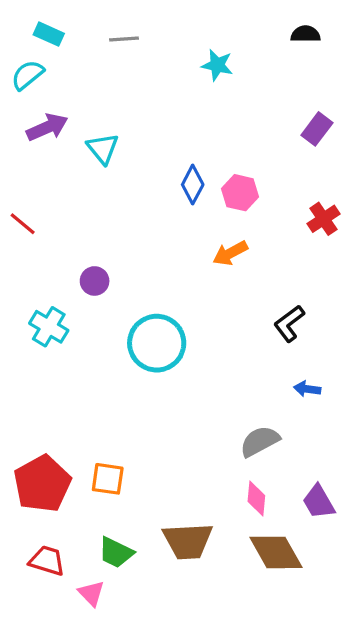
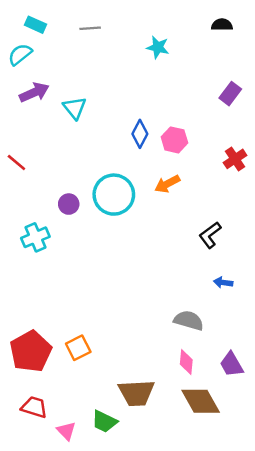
cyan cross: (49, 327) -> (35, 237), turned 36
cyan circle: (157, 343) -> (114, 195), moved
gray semicircle: (260, 441) -> (189, 320), turned 44
orange square: (108, 479) -> (78, 348), turned -35
green trapezoid: (116, 552) -> (104, 421), moved

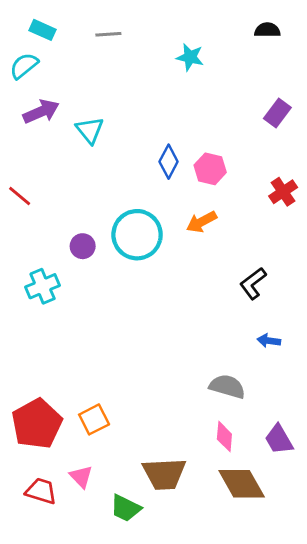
pink triangle: (66, 431) -> (81, 477), moved

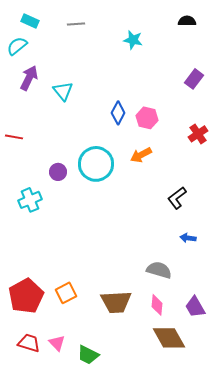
purple arrow: (41, 112) -> (29, 78), turned -40
red line: (20, 196) -> (14, 137), turned -30
brown trapezoid: (164, 474) -> (116, 302), moved
pink triangle: (81, 477) -> (57, 343), moved

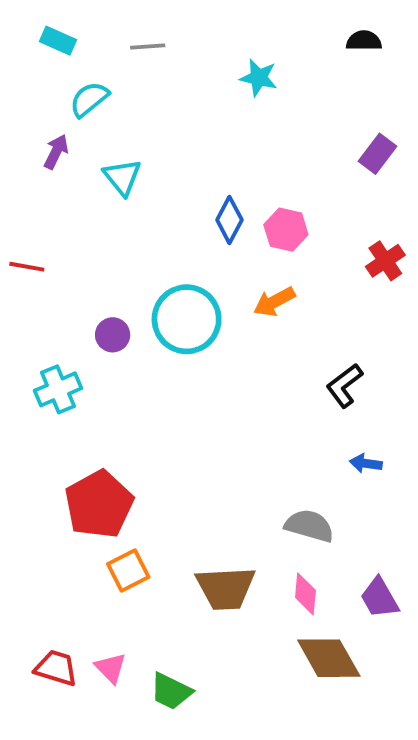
cyan semicircle: (17, 46) -> (89, 99), moved
purple arrow: (29, 78) -> (56, 152), size x0.7
red pentagon: (26, 296) -> (99, 504), moved

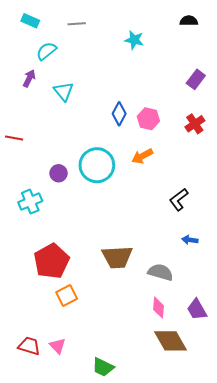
red cross: (385, 261) -> (195, 124), moved
brown trapezoid: (226, 588) -> (117, 257), moved
green trapezoid: (171, 691) -> (103, 367), moved

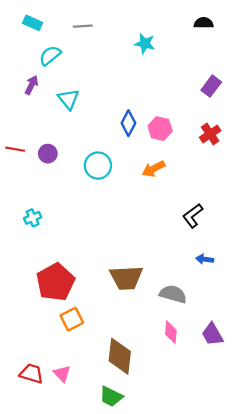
cyan circle: (97, 165) -> (98, 166), moved, size x0.7
purple circle: (59, 173) -> (48, 154), moved
cyan cross: (30, 202) -> (33, 218), size x0.7
brown diamond: (171, 341) -> (120, 356), moved, turned 36

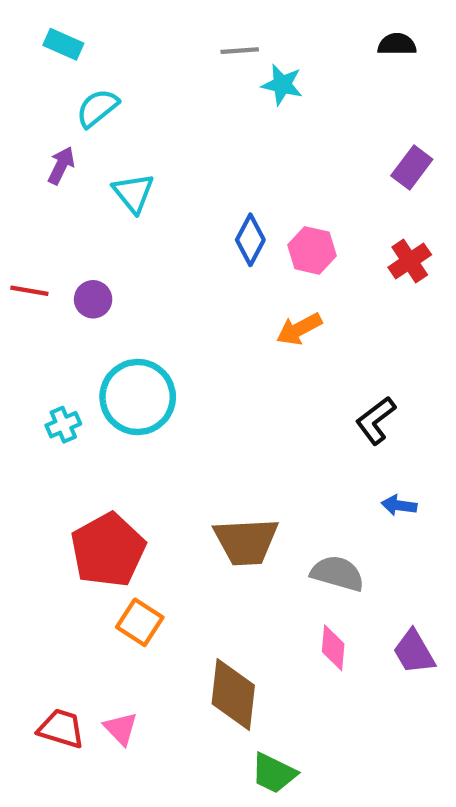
gray line: (83, 26) -> (240, 51), moved
cyan circle: (98, 166) -> (138, 397), moved, size x1.4
orange square: (72, 319) -> (140, 622), turned -30
green trapezoid: (111, 396) -> (274, 773), moved

